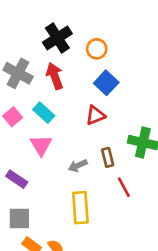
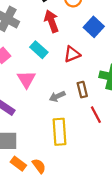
red arrow: (55, 76) -> (51, 21), moved
blue square: (106, 83) -> (94, 27), moved
cyan rectangle: (44, 113) -> (39, 50), moved

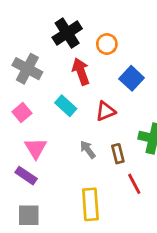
pink triangle: (26, 79) -> (36, 148), moved
gray arrow: (57, 96) -> (88, 150), moved, turned 77

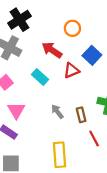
black cross: (67, 33) -> (20, 20), moved
red arrow: (81, 71) -> (52, 50), turned -36
red triangle: (106, 111) -> (71, 70), moved

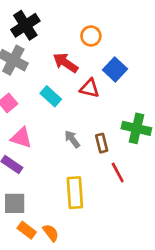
red triangle: (71, 70) -> (90, 88), turned 35
pink triangle: (16, 110) -> (21, 138), turned -42

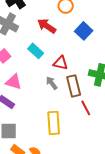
red triangle: (90, 88) -> (61, 63), moved
brown rectangle: (102, 143) -> (74, 86), size x1.5

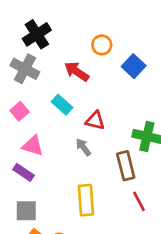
blue square: (84, 31) -> (134, 66), moved
brown rectangle: (74, 86) -> (126, 166), moved
red line: (86, 108) -> (139, 201), moved

